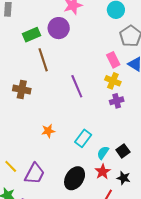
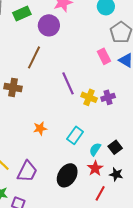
green rectangle: (32, 35) -> (22, 13), moved
brown line: (43, 60) -> (34, 57), turned 45
yellow cross: (113, 81) -> (89, 97), moved

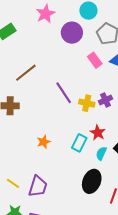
purple circle: (49, 25) -> (72, 33), moved
brown line: (34, 57) -> (26, 73), turned 35
red star: (95, 168) -> (98, 133), moved
black ellipse: (67, 175) -> (92, 181), moved

